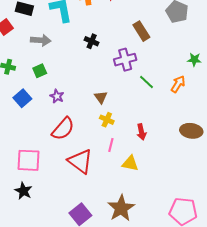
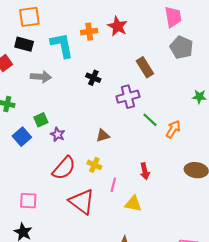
green square: (40, 71) -> (41, 120), moved
orange arrow: (178, 84) -> (173, 129), moved
brown triangle: (101, 97) -> (103, 136), turned 48
yellow cross: (107, 120) -> (94, 165), moved
pink square: (28, 160) -> (28, 201), size x0.7

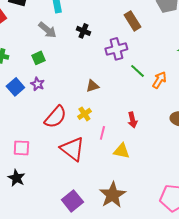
gray arrow: (41, 77) -> (47, 30), moved, turned 36
green square: (41, 120) -> (38, 58), moved
purple star: (58, 134) -> (37, 84), moved
yellow cross: (94, 165) -> (84, 114), turned 32

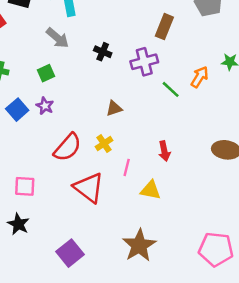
brown rectangle: (132, 21) -> (164, 27), turned 54
black cross: (83, 31) -> (103, 52), moved
orange arrow: (159, 80) -> (200, 77), moved
purple square: (72, 201) -> (70, 253), moved

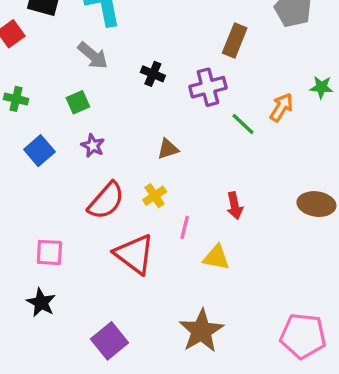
purple star: (45, 106) -> (93, 146), moved

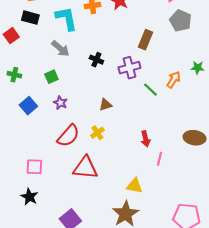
pink line: (185, 227) -> (160, 159), moved
red triangle: (135, 254) -> (85, 168), turned -32
yellow triangle: (216, 257) -> (134, 186), moved

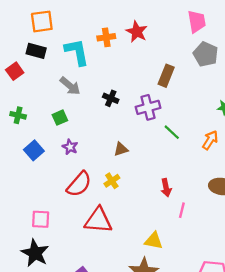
orange arrow: (174, 80) -> (210, 140), moved
black star: (29, 197) -> (35, 253), size x1.4

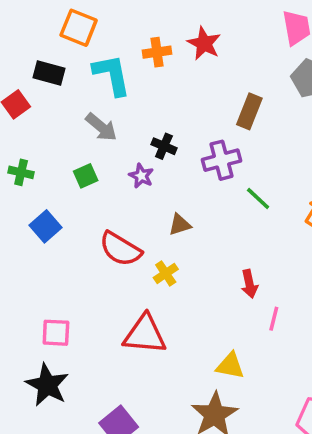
orange square: (42, 21) -> (79, 28), moved, turned 30
purple star: (70, 147) -> (141, 176), moved
red semicircle: (79, 184) -> (120, 249), moved, turned 80

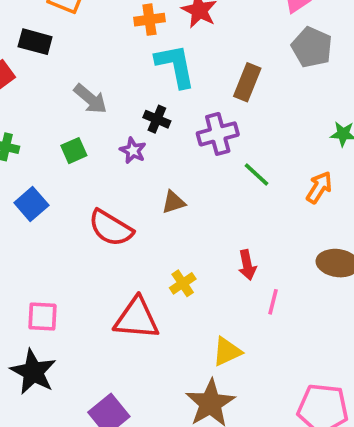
cyan L-shape: (112, 75) -> (175, 66), moved
yellow cross: (166, 273) -> (183, 283), moved
yellow triangle: (230, 366) -> (227, 352), turned -36

